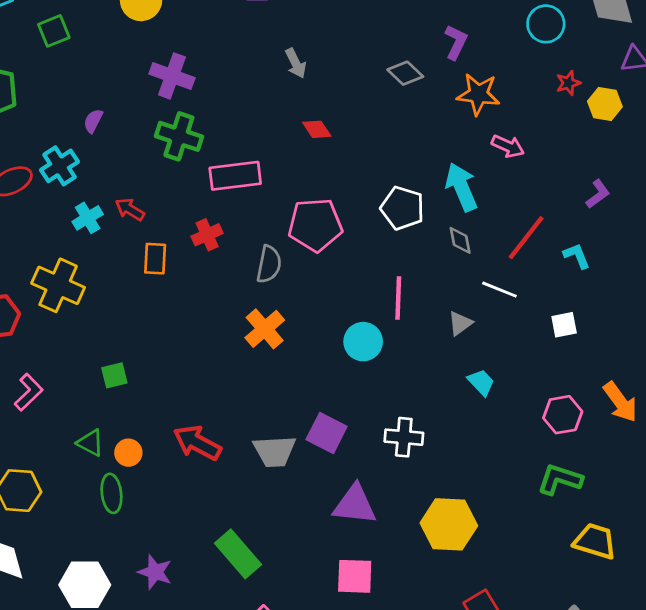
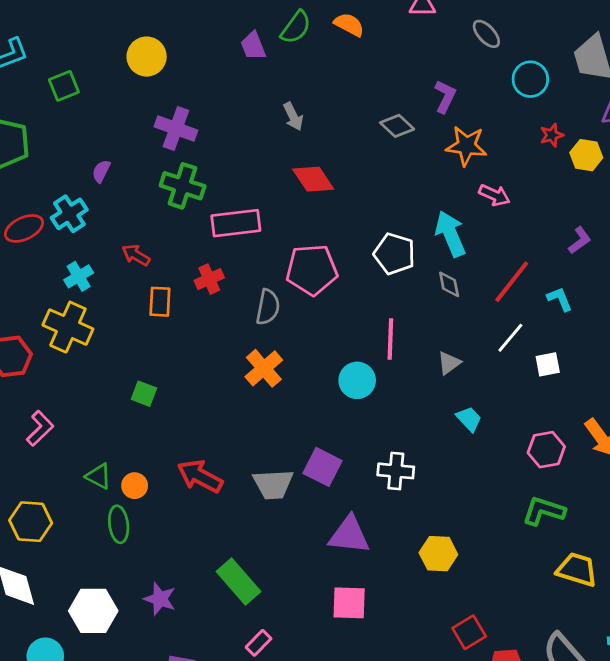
red diamond: (317, 129) -> (313, 179), size x1.5
cyan cross: (88, 218) -> (79, 276), moved
white line: (499, 290) -> (510, 338), moved, turned -72
green square: (114, 375) -> (144, 394), moved, turned 35
yellow hexagon: (449, 524) -> (438, 554), size x0.7

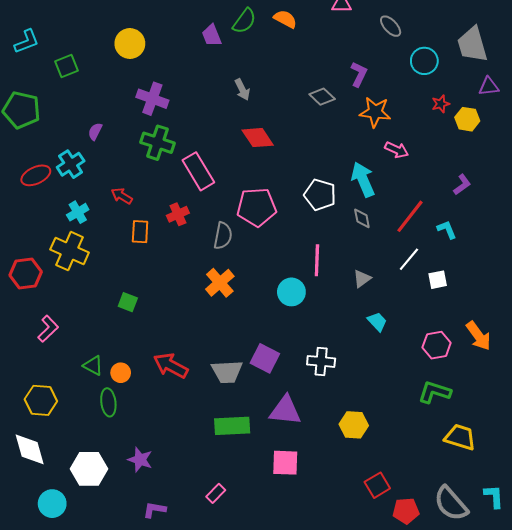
pink rectangle: (236, 223) -> (198, 171), turned 66
green rectangle: (239, 582) -> (232, 426), moved, turned -52

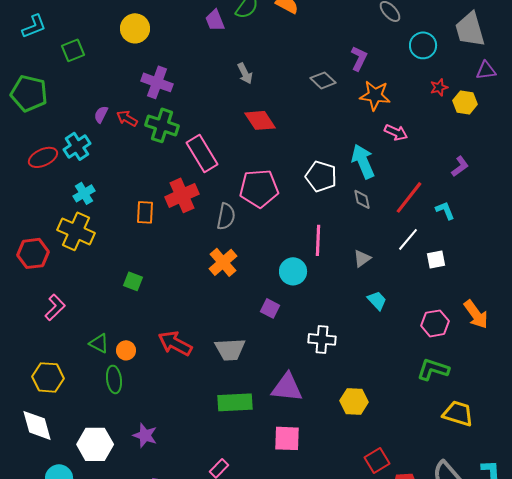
red arrow: (122, 196) -> (127, 118), moved
red cross: (178, 214) -> (182, 195), size x1.5
purple square: (265, 358) -> (270, 308), moved, size x0.7

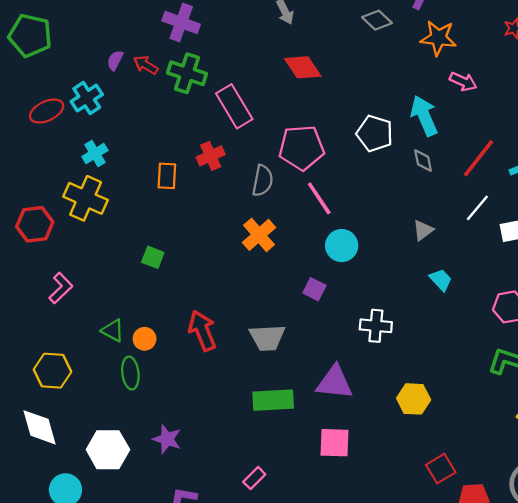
red cross: (182, 195) -> (211, 156), size x0.7
pink line: (318, 240) -> (319, 198), moved, turned -36
red arrow: (175, 343) -> (202, 331), turned 40

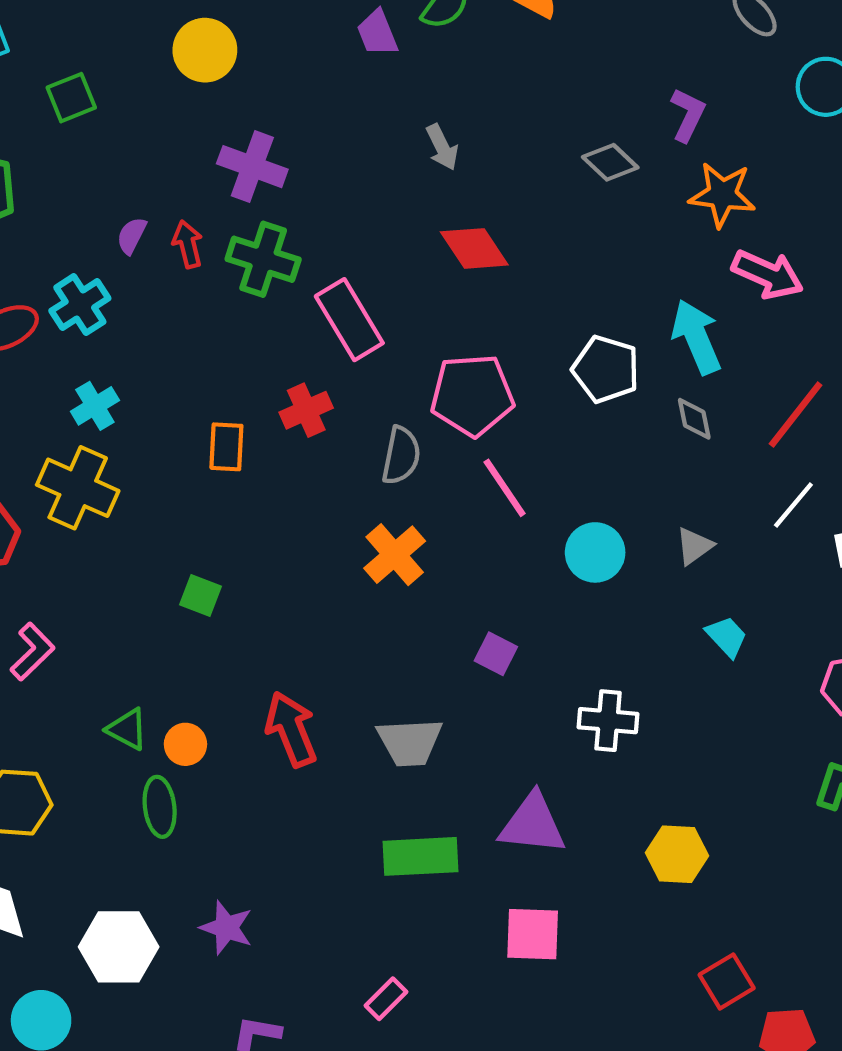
red arrow: (146, 65) -> (188, 244), turned 45
pink arrow: (463, 82) -> (768, 274), size x1.4
cyan circle: (342, 246) -> (595, 552), moved

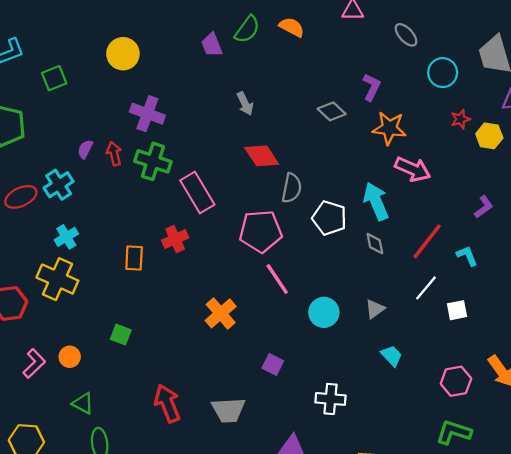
gray semicircle: (401, 455) -> (292, 188), moved
orange circle: (185, 744) -> (70, 357), moved

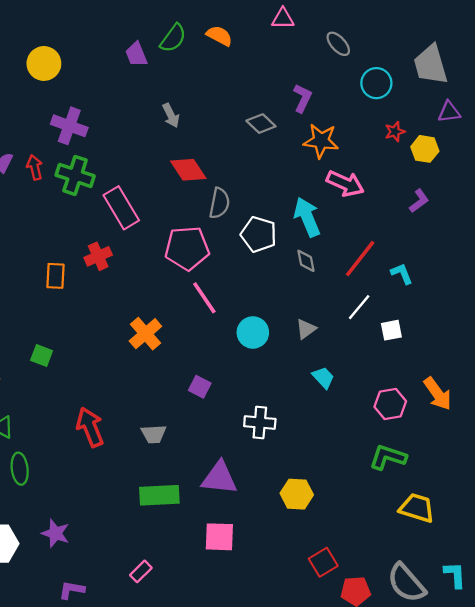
purple L-shape: (484, 207) -> (419, 201), moved
gray trapezoid: (228, 410) -> (154, 434), size x0.7

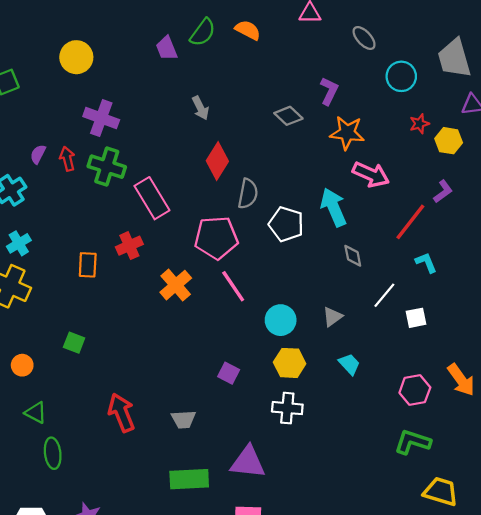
red diamond: (188, 170) -> (217, 161), turned 66
red line: (360, 259) -> (410, 222), moved
gray diamond: (306, 261) -> (353, 256), moved
orange cross: (145, 334) -> (176, 285), moved
yellow hexagon: (297, 494) -> (290, 363), moved

